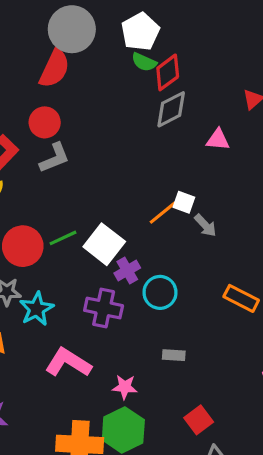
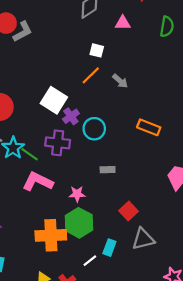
gray L-shape: (55, 158) -> (23, 32), moved
white square: (184, 202) -> (97, 50), moved
green line: (63, 238) -> (30, 154), moved, turned 66

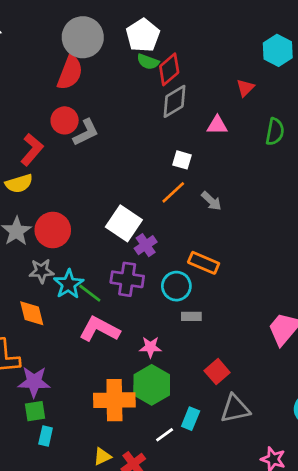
orange rectangle: (149, 127) -> (204, 263), moved
cyan circle: (94, 129) -> (176, 286), moved

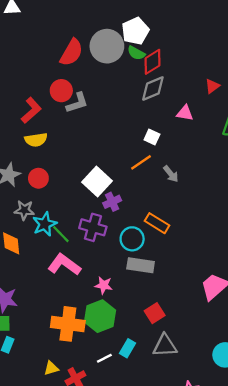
gray circle: (83, 37) -> (107, 46), moved
yellow semicircle: (19, 184) -> (36, 140), moved
red circle: (53, 230) -> (38, 178), size x0.7
gray rectangle: (191, 316) -> (141, 265), size x1.6

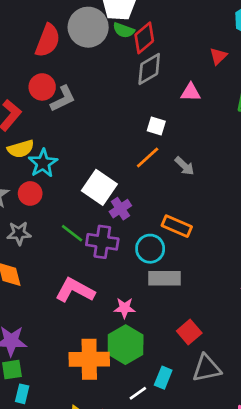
cyan star: (45, 224) -> (43, 163), moved
green line: (61, 234) -> (72, 233), moved

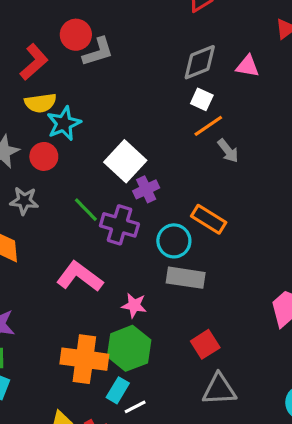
gray diamond: (149, 69) -> (200, 62), moved
orange line: (148, 158) -> (208, 126), moved
cyan rectangle: (163, 378) -> (118, 390), moved

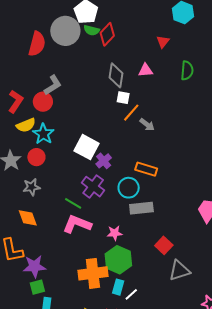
red circle: (76, 35) -> (43, 102), moved
gray diamond: (200, 62) -> (116, 75), turned -45
green line: (86, 210) -> (73, 203), moved
purple cross: (119, 225) -> (93, 187), turned 35

